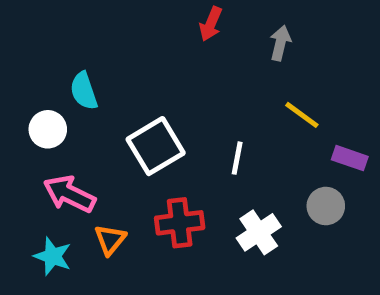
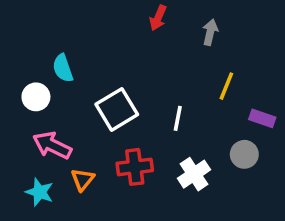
yellow line: (302, 115) -> (226, 86), turned 76

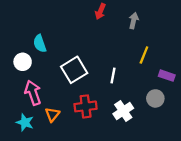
pink arrow: (52, 145) -> (33, 93), turned 45

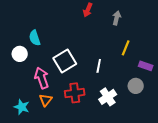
pink arrow: (33, 93) -> (42, 78), moved

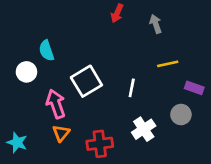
gray arrow: (117, 18) -> (156, 24), turned -32
yellow line: (126, 48) -> (168, 64), turned 56
red cross: (75, 93) -> (100, 144), moved
cyan star: (22, 107) -> (17, 142), moved

